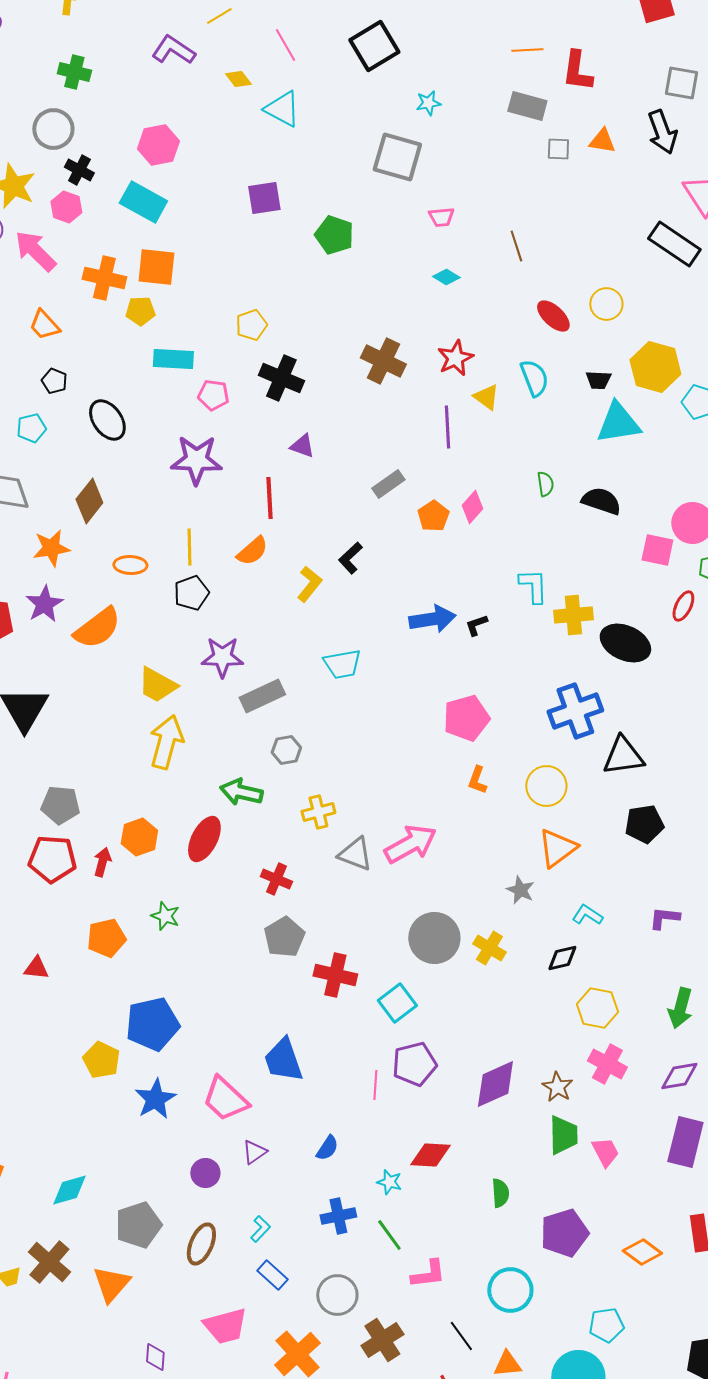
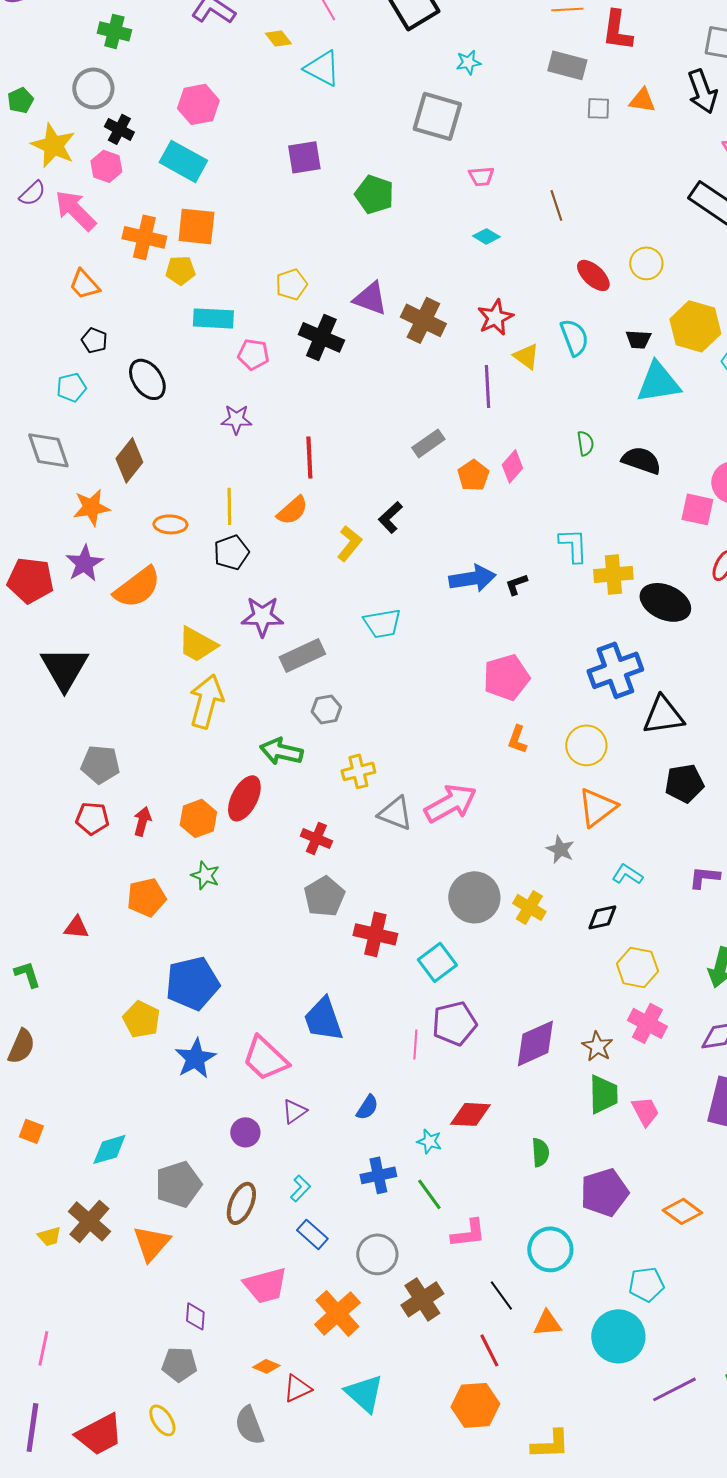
purple triangle: (302, 446) -> (370, 298), moved, size x1.4
purple star: (196, 460) -> (236, 419), size x0.6
orange hexagon: (139, 837) -> (198, 818), moved
red pentagon: (52, 859) -> (92, 818), size x0.7

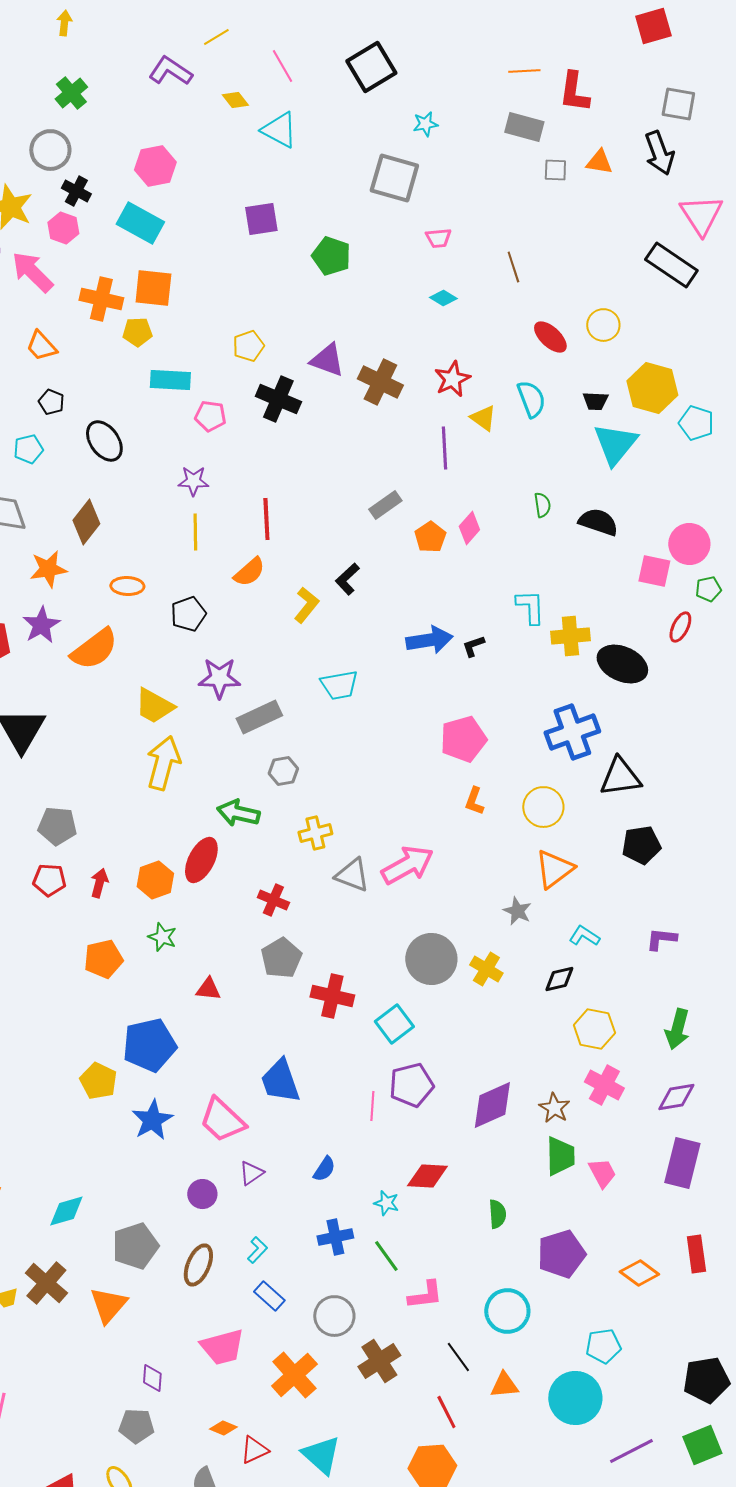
green cross: (114, 31) -> (71, 93), turned 36
cyan triangle: (658, 382) -> (615, 444), turned -42
yellow line: (229, 506) -> (195, 532), moved
red triangle: (76, 927) -> (208, 989), moved

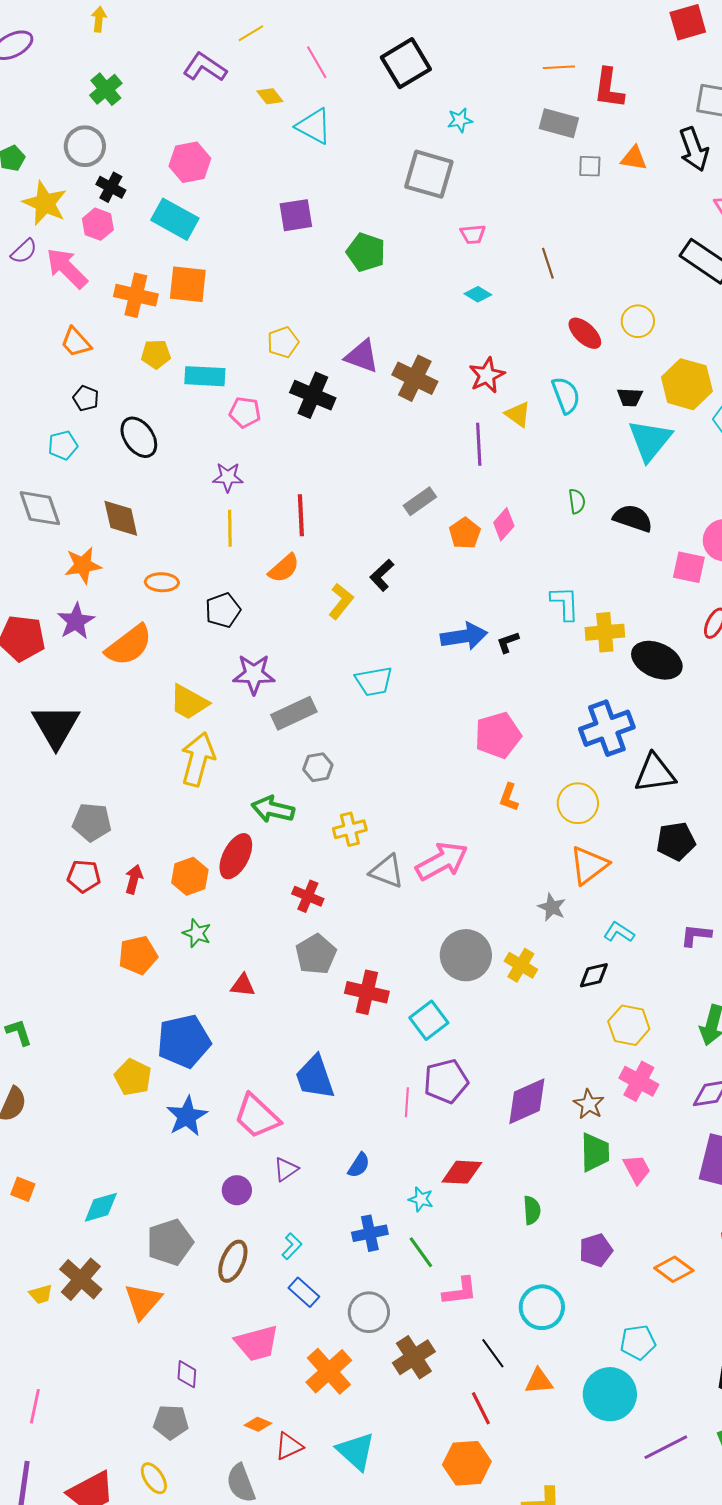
yellow pentagon: (137, 332) -> (156, 354), moved
brown diamond: (86, 522) -> (121, 518), turned -51
purple pentagon: (561, 1254) -> (596, 1250), size x0.7

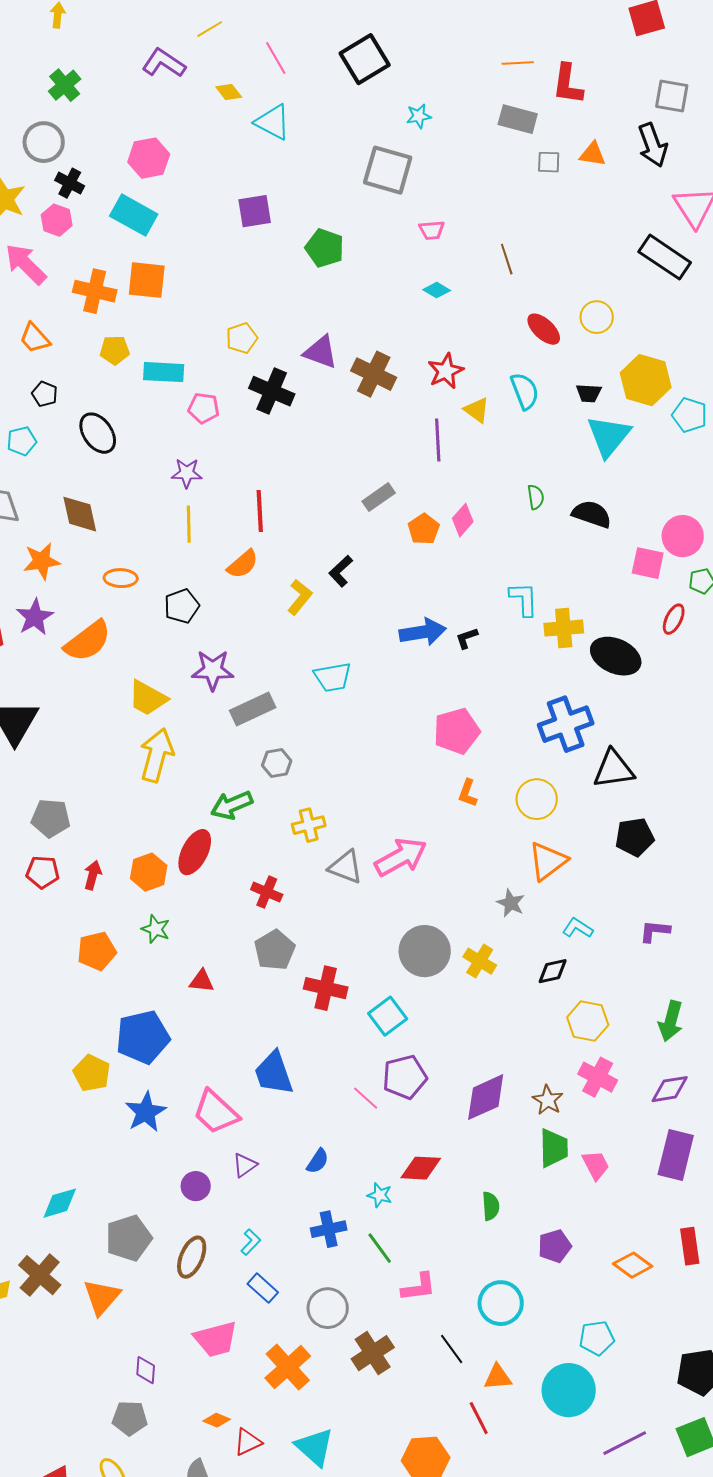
green arrow: (273, 809) -> (232, 805), turned -36
pink line: (407, 1102) -> (366, 1098), turned -52
red line: (481, 1408) -> (479, 1418), moved

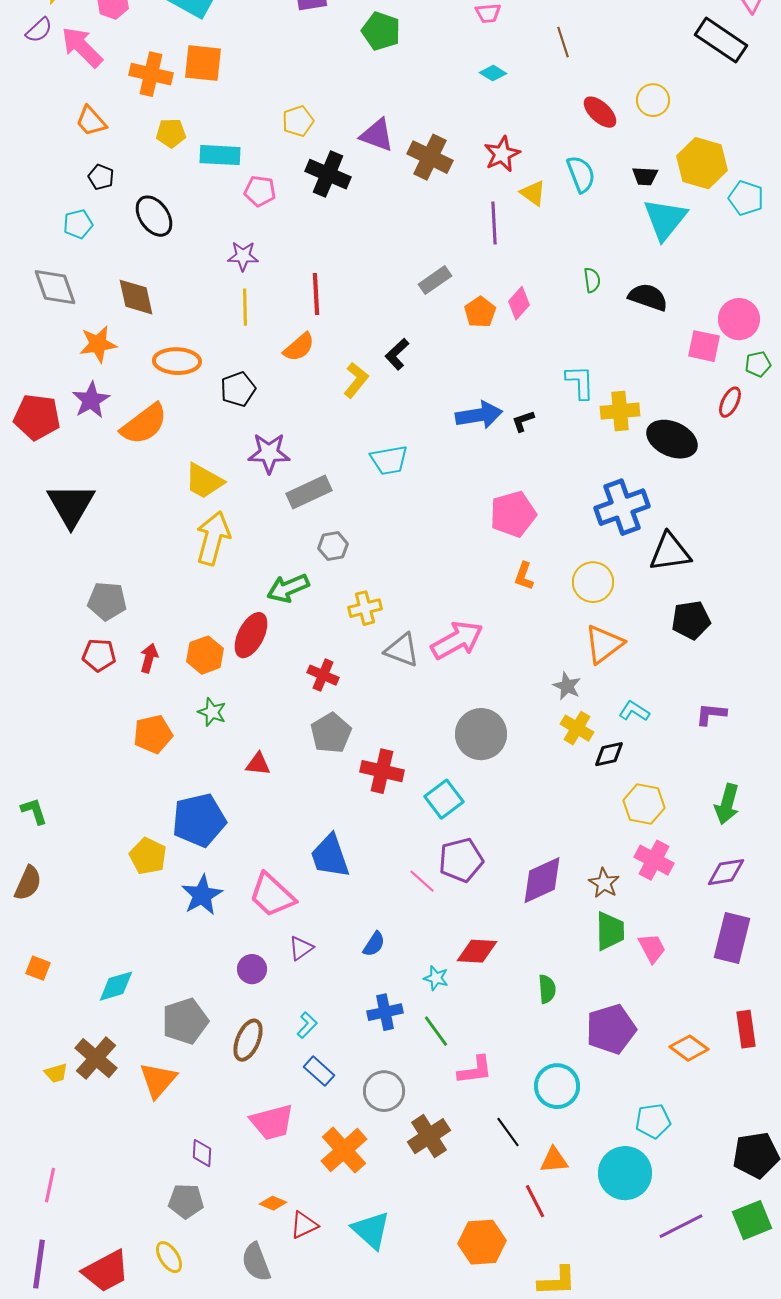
orange ellipse: (121, 578) -> (177, 361), size x1.4
yellow cross: (480, 961) -> (577, 728), moved
purple pentagon: (555, 1246) -> (611, 1029), size x1.5

